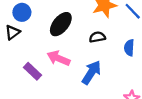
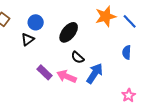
black semicircle: (97, 37) -> (78, 57), moved, turned -128
pink arrow: (58, 58) -> (67, 76), moved

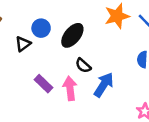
blue circle: (36, 22) -> (41, 28), moved
pink arrow: (67, 76) -> (70, 88), turned 60

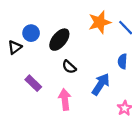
blue arrow: (104, 85) -> (101, 84), moved
pink arrow: (70, 88) -> (65, 99), moved

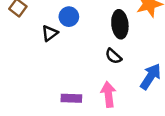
black ellipse: (59, 40) -> (120, 24), moved, turned -45
purple rectangle: (33, 83) -> (71, 98), moved, turned -42

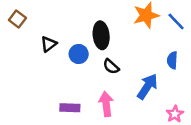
blue circle: (69, 17) -> (79, 54), moved
black ellipse: (120, 24) -> (101, 35), moved

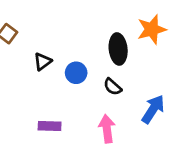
black ellipse: (101, 35) -> (118, 49), moved
purple rectangle: (70, 108) -> (50, 126), moved

